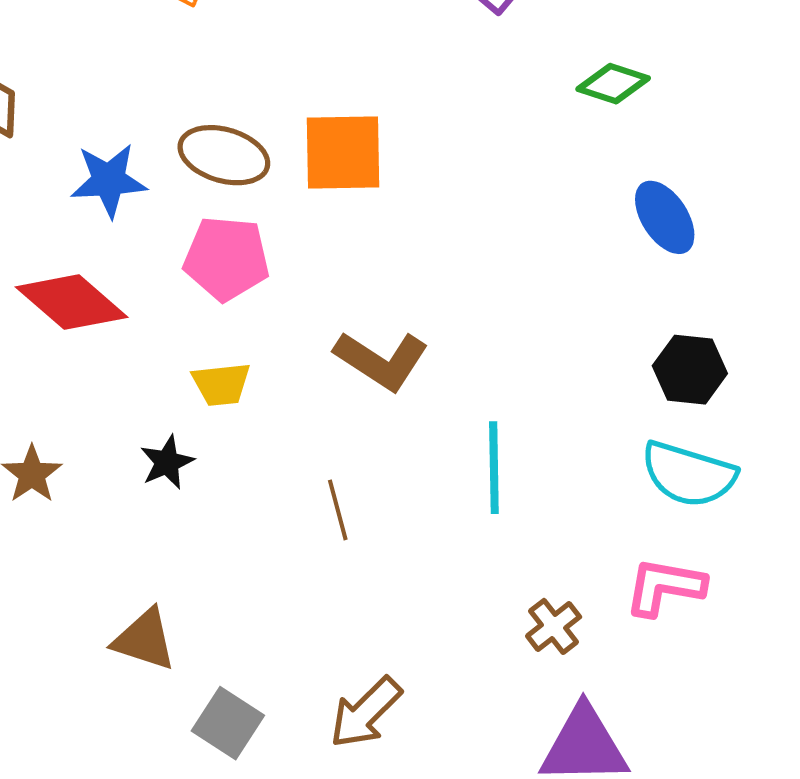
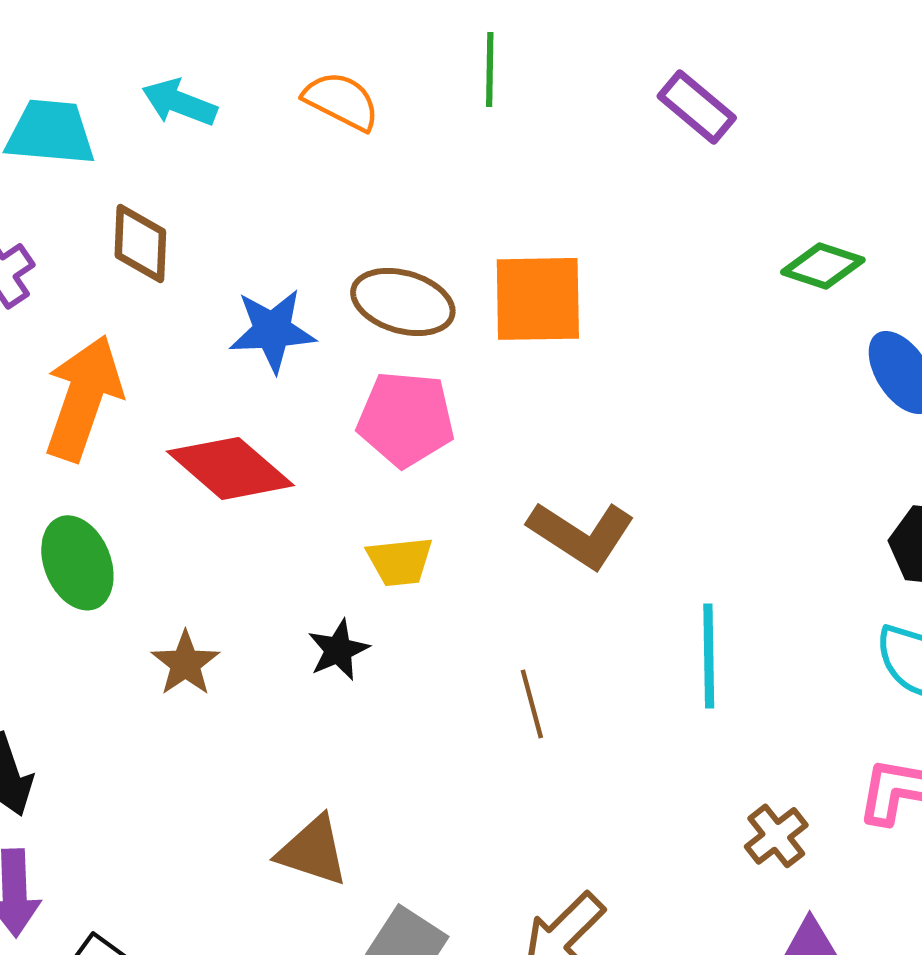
green diamond: (613, 84) -> (823, 266), moved

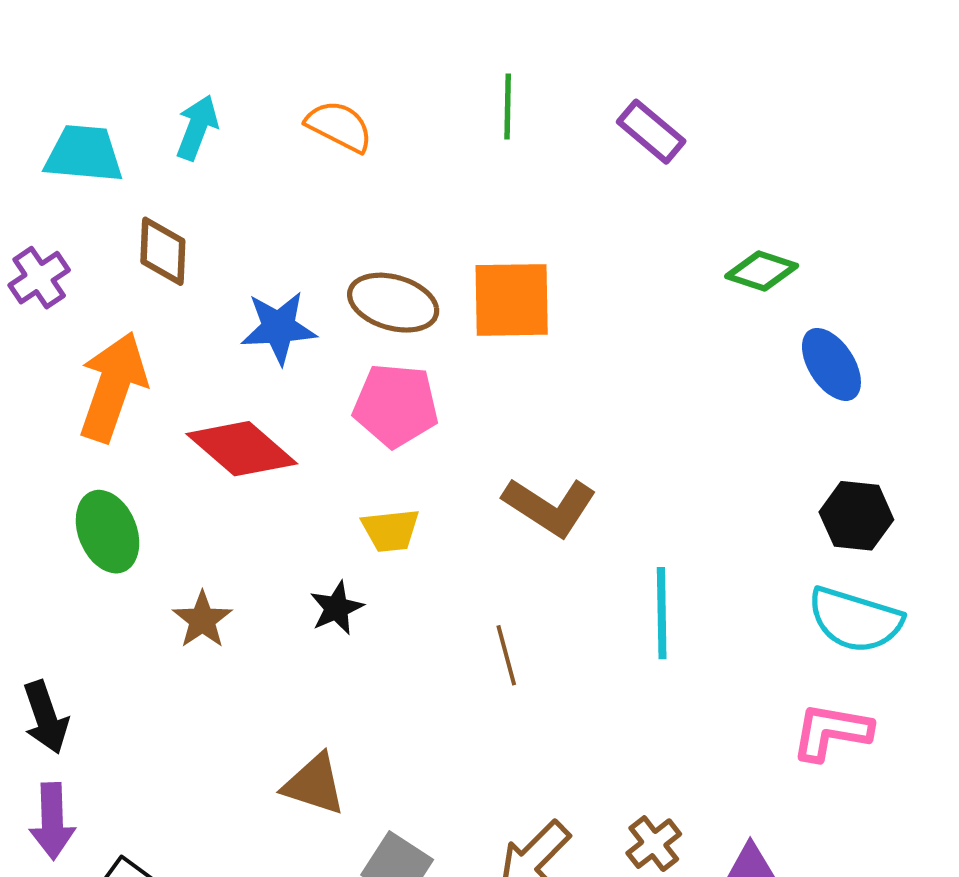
green line: (490, 70) -> (508, 107), moved
cyan arrow: (179, 103) -> (197, 128), turned 90
brown cross: (776, 836) -> (654, 844), moved

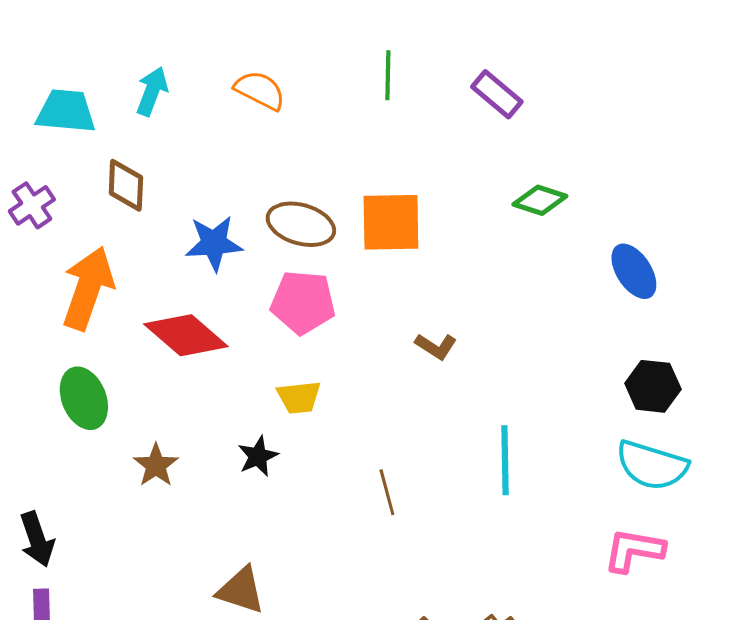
green diamond: (762, 271) -> (540, 200), moved
brown L-shape: (550, 507) -> (436, 346), moved, size x0.6

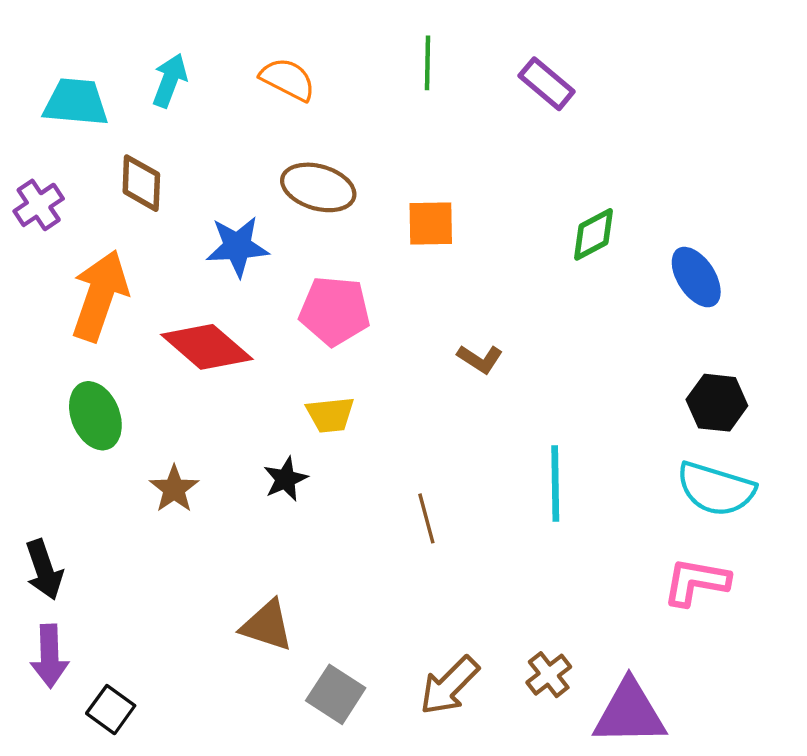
green diamond: (540, 200) -> (594, 234), moved, turned -46
orange square: (391, 222) -> (431, 224), size x0.7
brown ellipse: (301, 224) -> (318, 187), moved

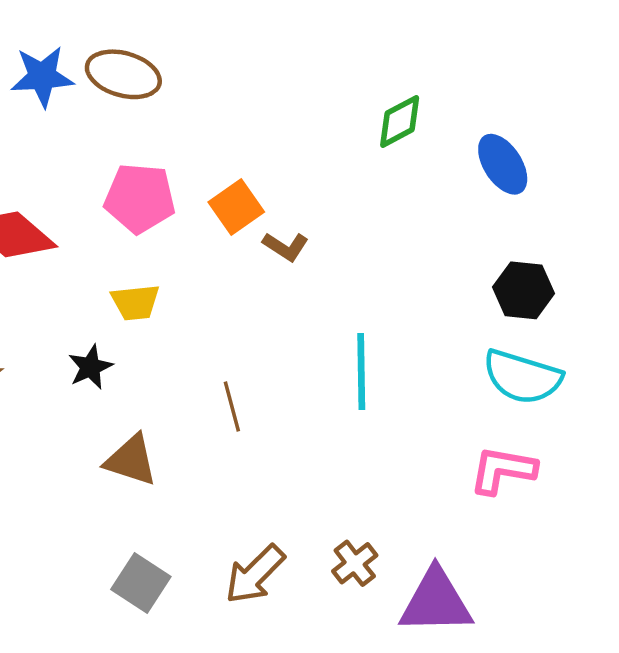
orange square: (431, 224) -> (236, 207), moved, turned -34
blue star: (237, 246) -> (42, 77), moved
brown triangle: (267, 625) -> (131, 460), moved

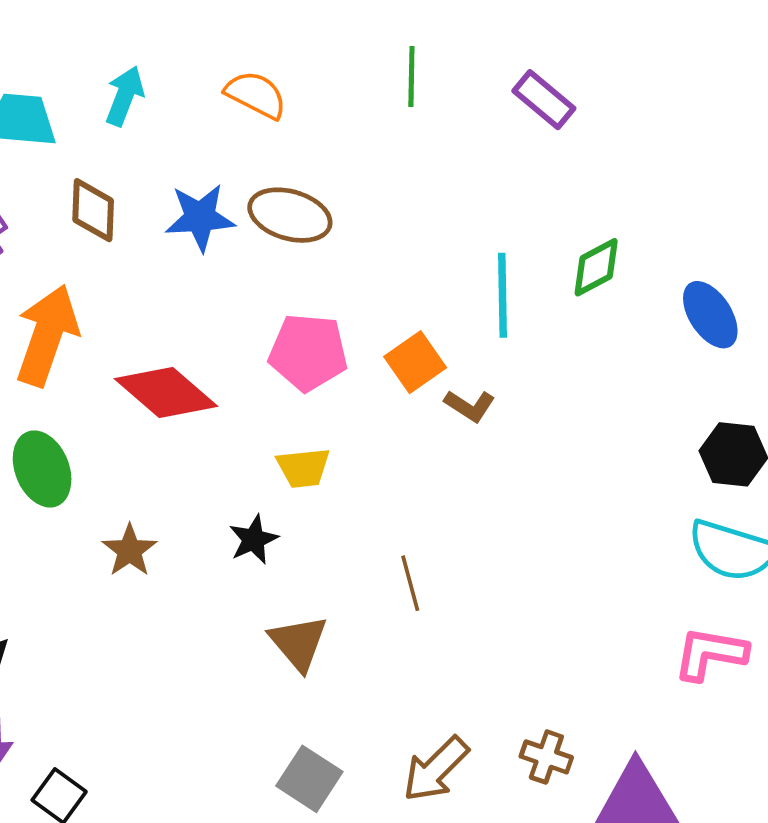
cyan line: (361, 371) -> (503, 295), moved
brown triangle: (131, 460) -> (298, 643), turned 32
brown cross: (355, 563) -> (546, 757), turned -33

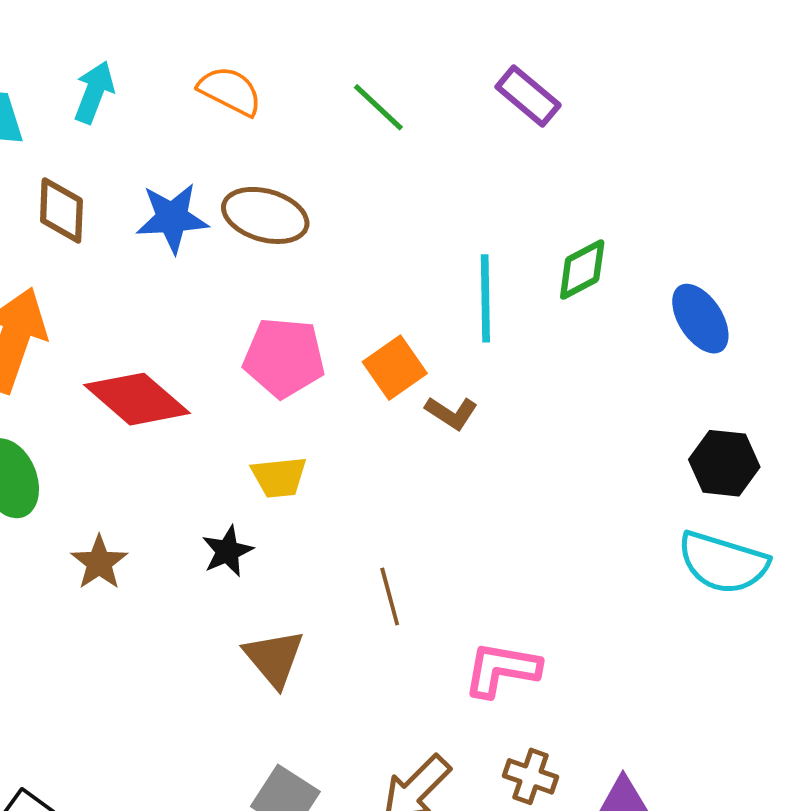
green line: (411, 77) -> (378, 107), moved, turned -48
pink L-shape: (710, 654) -> (502, 669), moved

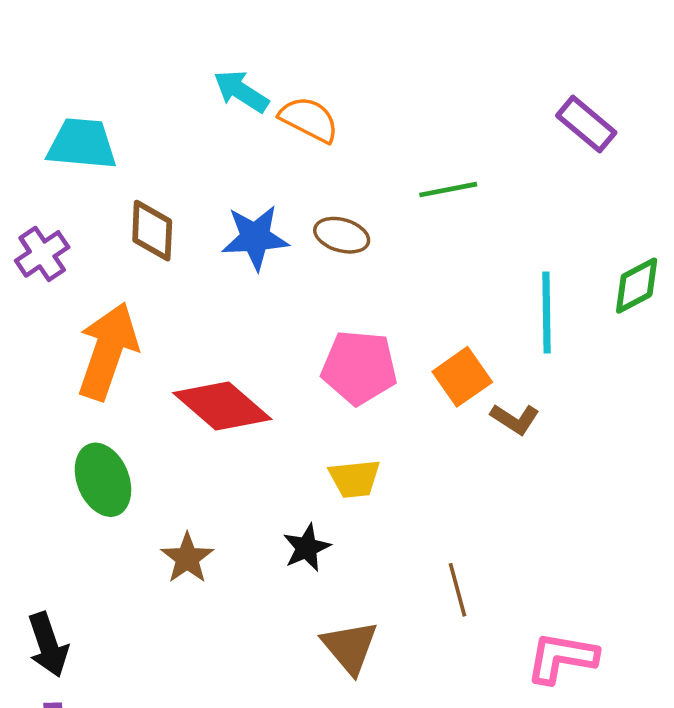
cyan arrow: (94, 92) -> (241, 91), moved, turned -78
green line: (378, 107) -> (448, 190), moved, turned -54
brown ellipse: (265, 215) -> (342, 235), size x0.7

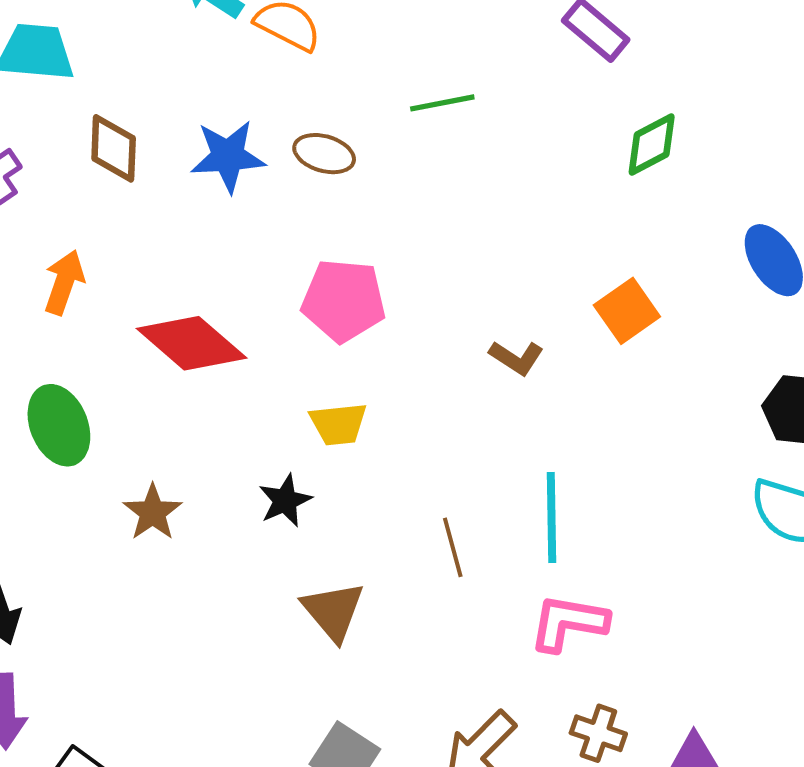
green diamond: (637, 286) -> (652, 144), moved
cyan line: (546, 312) -> (552, 518), moved
orange arrow: (108, 351) -> (64, 282), size x0.6
orange square: (462, 377) -> (627, 311), moved

